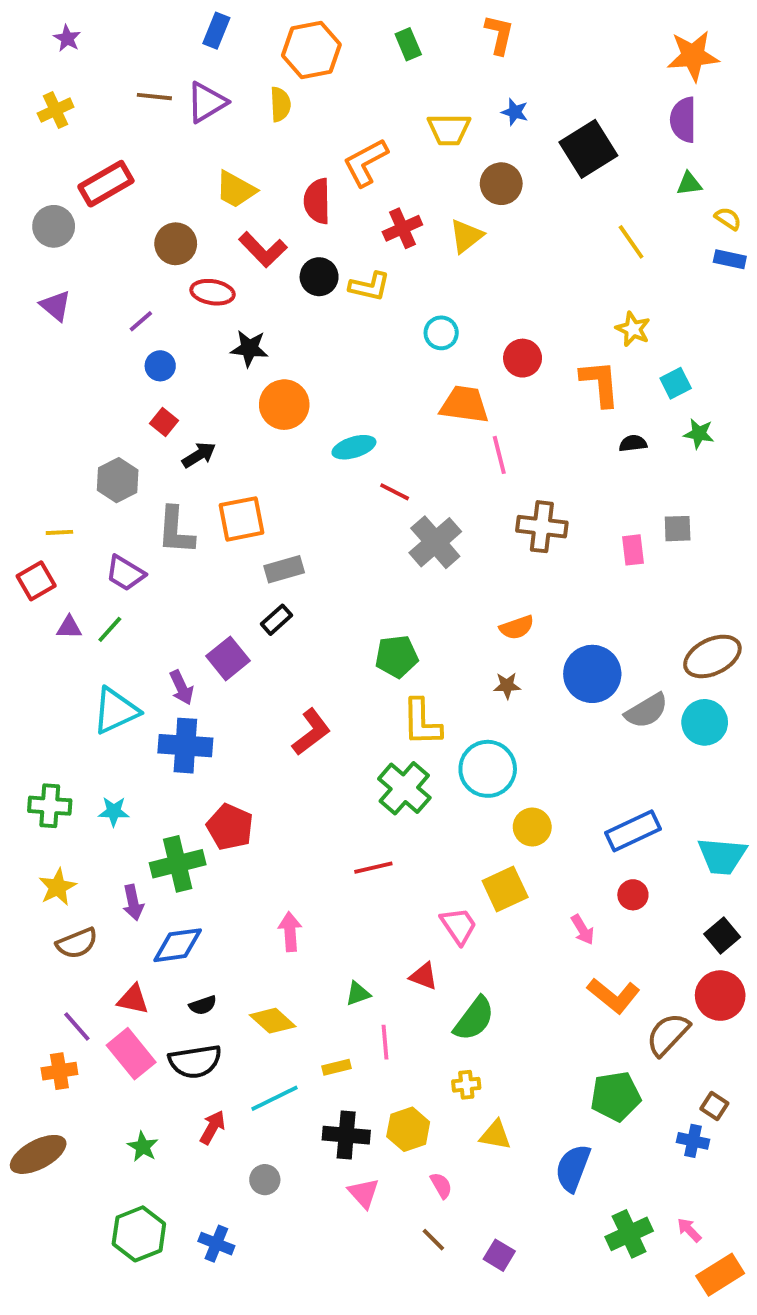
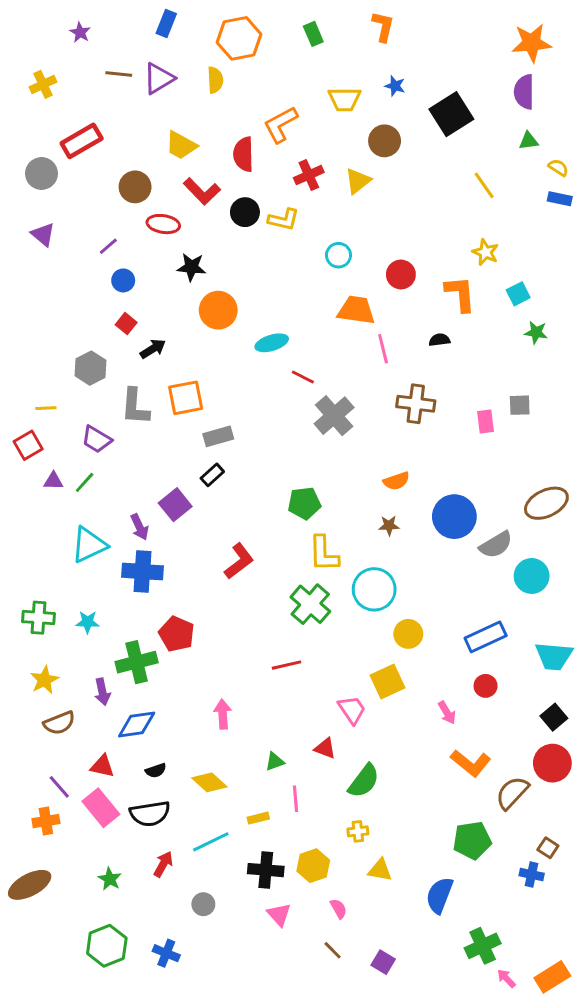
purple star: (67, 38) -> (80, 32), moved
black semicircle: (633, 443) -> (440, 340), moved
cyan circle: (705, 722) -> (532, 576), moved
pink arrow: (689, 1230) -> (506, 978), moved

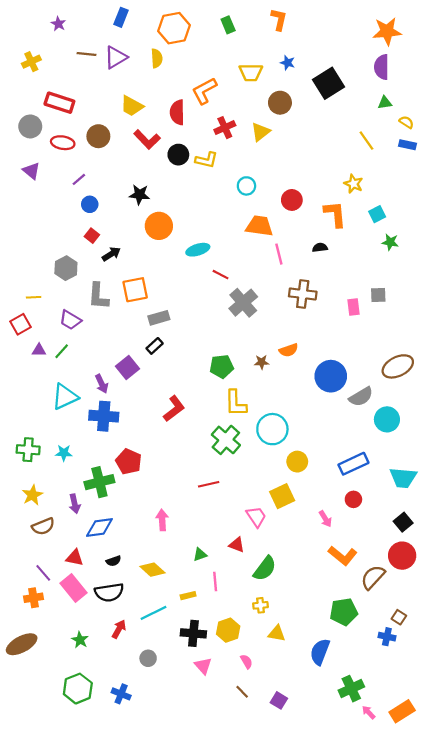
red rectangle: (82, 141) -> (59, 103), turned 48
yellow line: (484, 185) -> (366, 141), moved
red ellipse: (163, 224) -> (63, 143), moved
brown star: (389, 525) -> (262, 362), moved

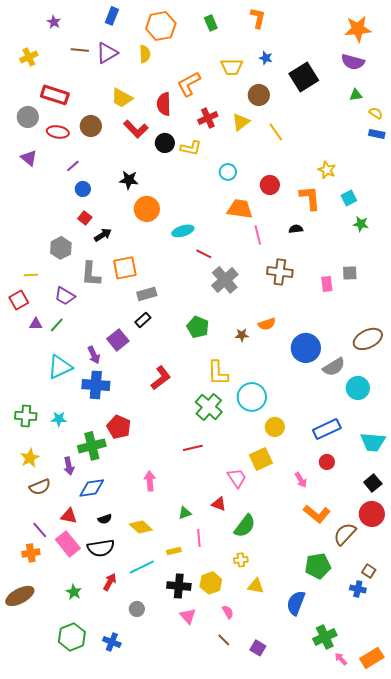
purple semicircle: (382, 67) -> (353, 62), turned -75
yellow line: (366, 141) -> (276, 132), moved
green pentagon: (222, 366) -> (198, 327), moved, turned 30

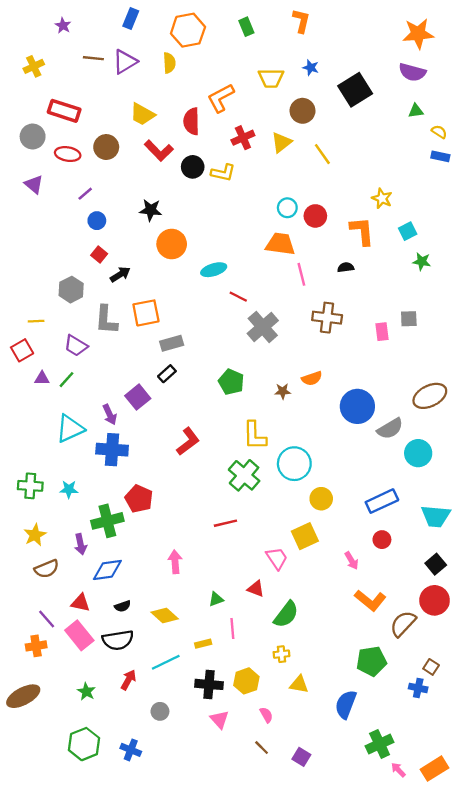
cyan circle: (228, 172) -> (287, 208), moved

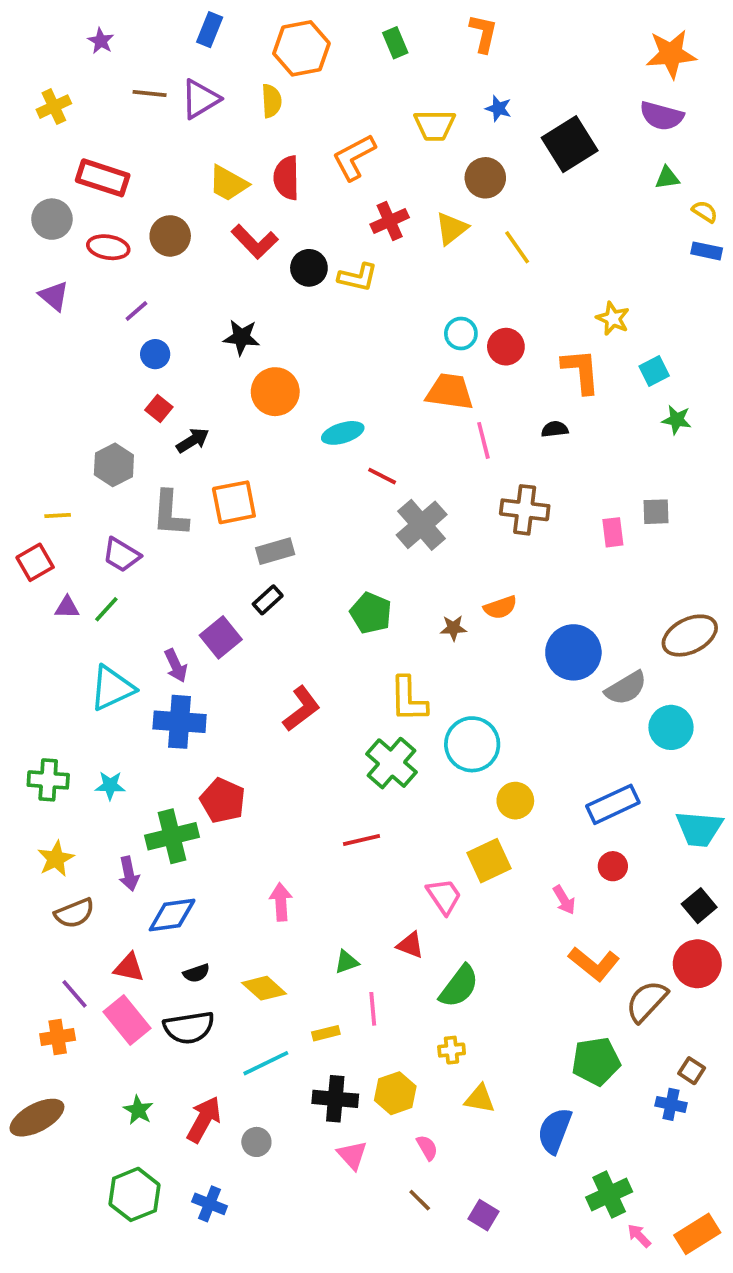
red semicircle: (191, 121) -> (286, 178), moved
red arrow: (128, 680) -> (204, 1119), moved, size x1.4

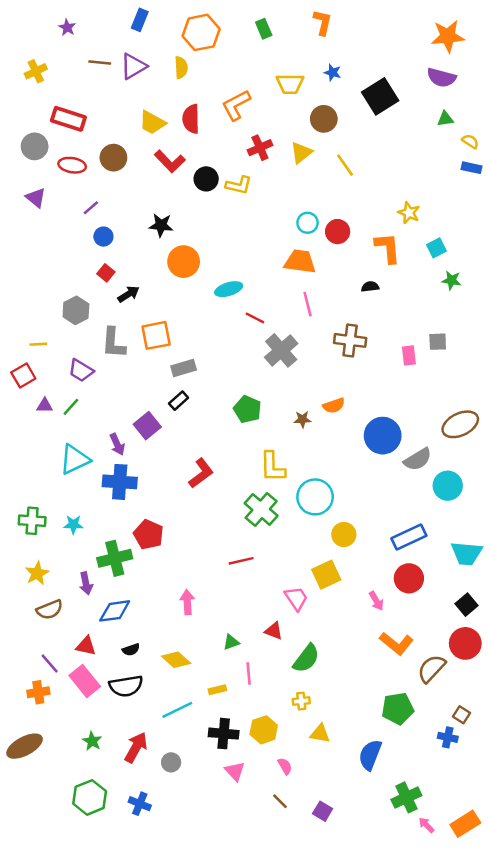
pink line: (483, 440) -> (308, 304), moved
red circle: (613, 866) -> (409, 578), size x1.5

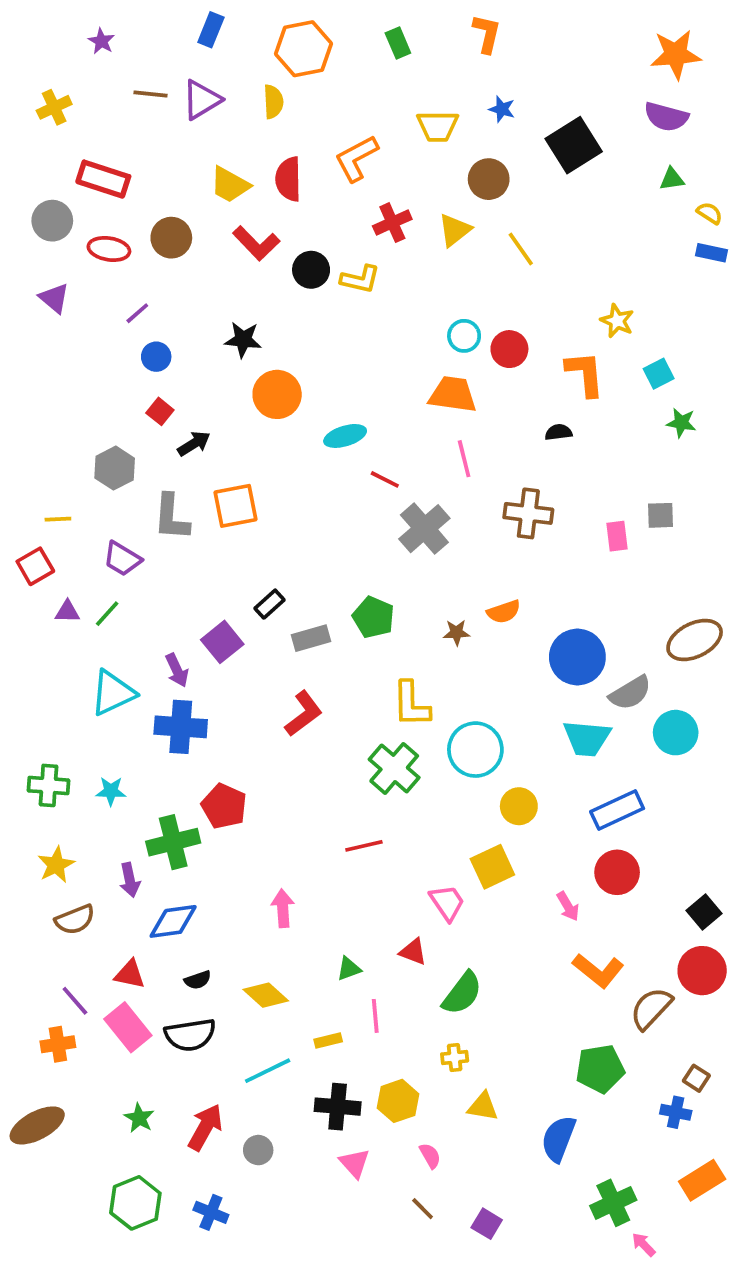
gray rectangle: (184, 368) -> (311, 638), moved
cyan trapezoid: (467, 553) -> (587, 738), moved
orange rectangle: (465, 824) -> (702, 1180), moved

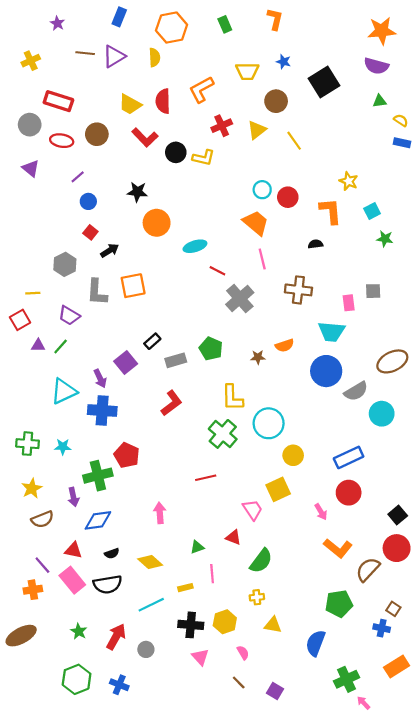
orange trapezoid: (453, 394) -> (256, 223), turned 32
cyan trapezoid: (587, 738) -> (332, 332), moved

